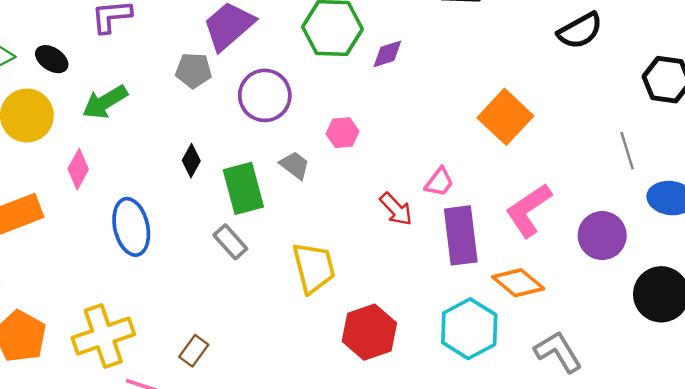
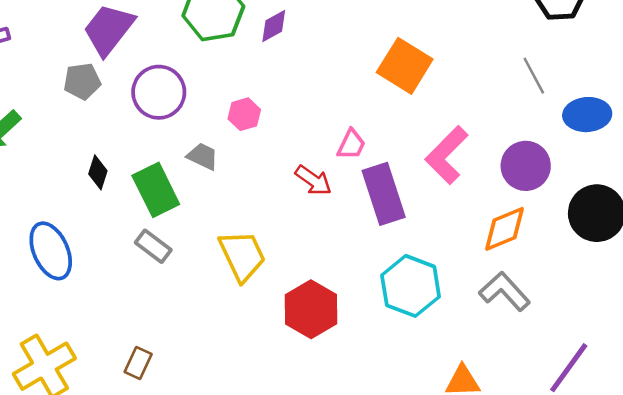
orange diamond: (518, 283) -> (504, 229), moved, turned -51

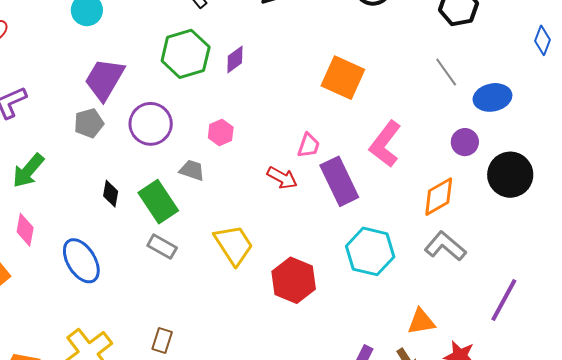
purple circle: (526, 166) -> (465, 142), moved, size x0.7

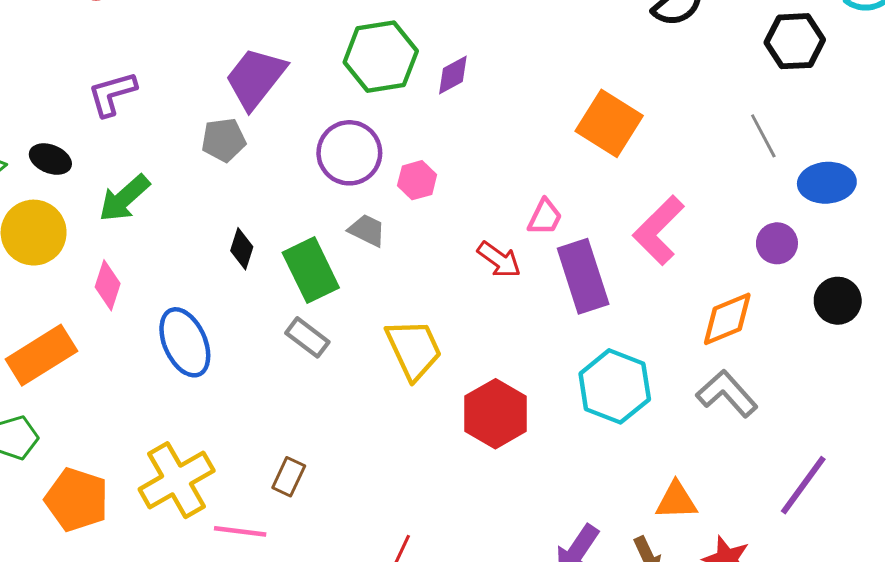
purple circle: (151, 124) -> (349, 153), moved
black circle: (510, 175) -> (838, 301), size x0.7

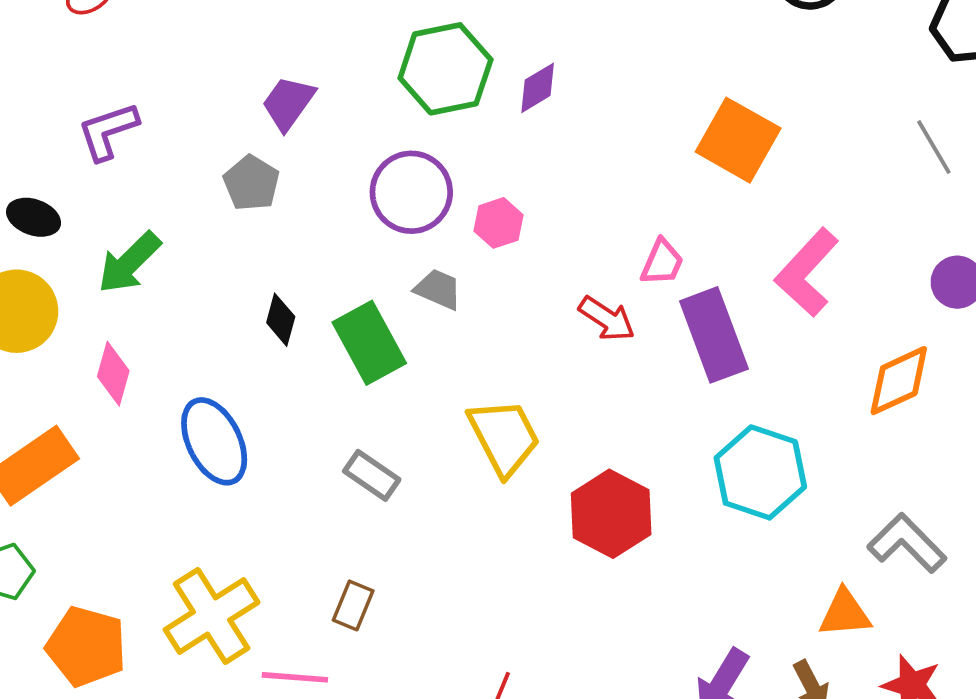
purple trapezoid: (255, 78) -> (288, 103), size x0.7
gray pentagon: (224, 140) -> (251, 183), turned -30
gray rectangle: (307, 337) -> (372, 475), moved
gray L-shape: (727, 394) -> (907, 543), moved

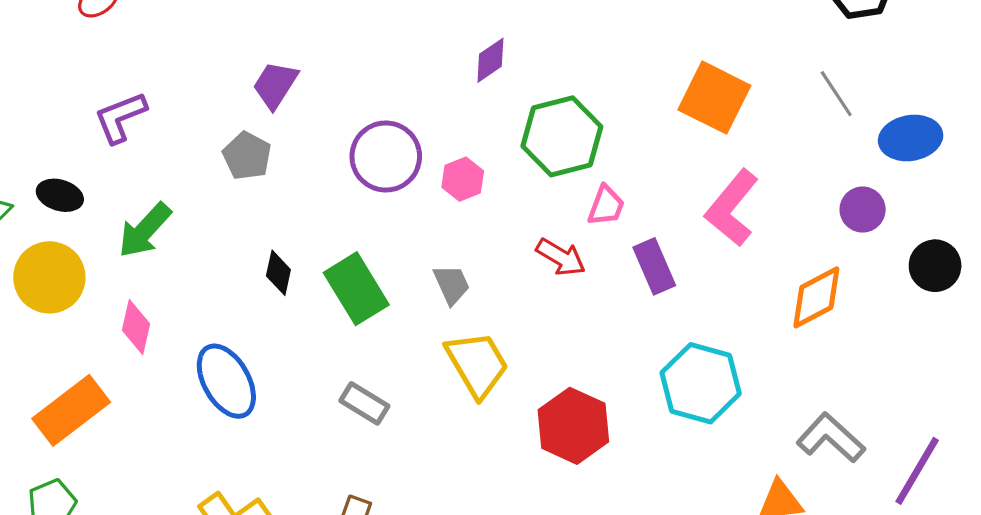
green hexagon: (445, 69) -> (562, 136), moved
orange square: (738, 140) -> (714, 98), moved
gray trapezoid: (438, 289) -> (452, 284), moved, turned 45
purple rectangle: (714, 335) -> (654, 266), size x0.7

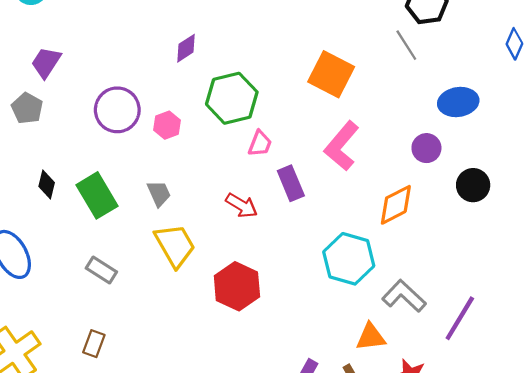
gray line: (836, 94) -> (406, 45), moved
red arrow: (561, 257) -> (242, 205), moved
cyan hexagon: (701, 383) -> (349, 259), moved

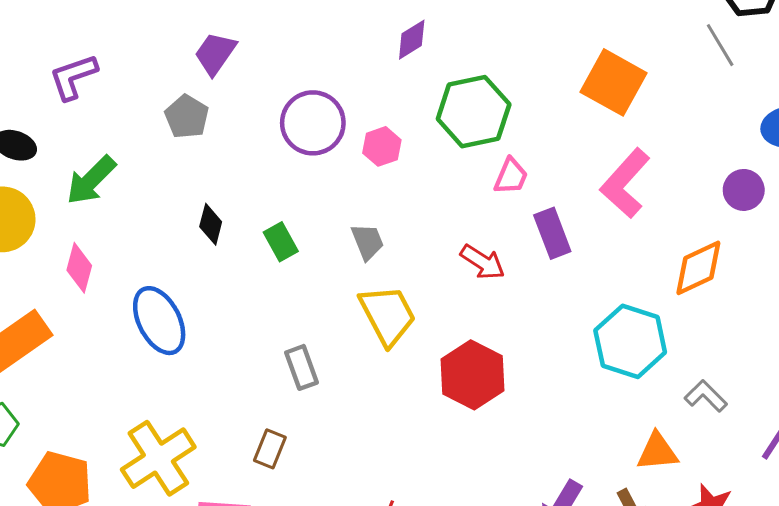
green rectangle: (97, 195) -> (281, 242), size x0.6
gray rectangle: (101, 270) -> (302, 367), moved, turned 36
gray L-shape: (404, 296) -> (706, 396), size x0.7

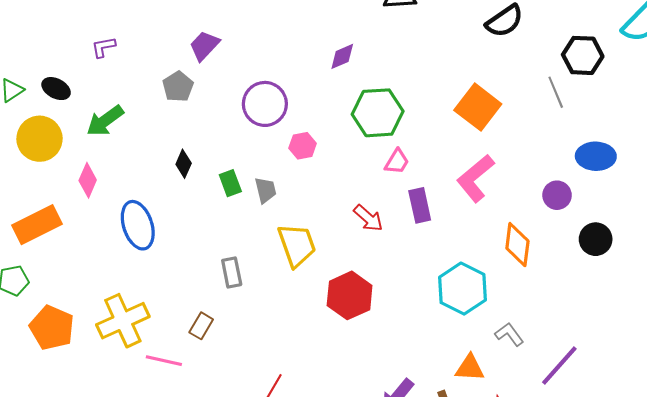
purple L-shape: (73, 77) -> (103, 47), size x0.7
pink hexagon: (382, 146) -> (303, 146), moved
gray trapezoid: (367, 242) -> (265, 190), moved
orange diamond: (698, 268) -> (517, 245), turned -66

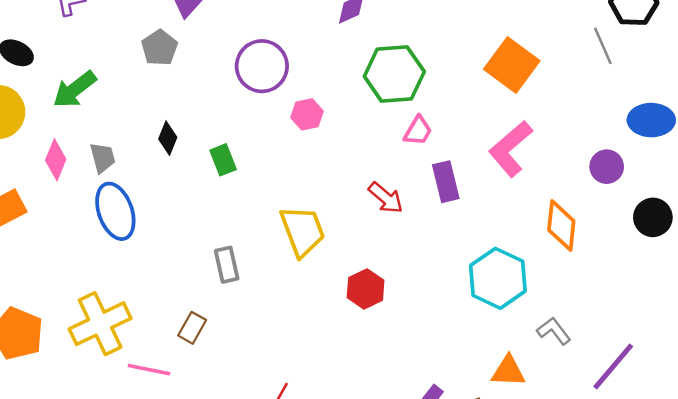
gray trapezoid: (265, 190) -> (103, 158), moved
red hexagon: (350, 295) -> (366, 289), size x0.7

